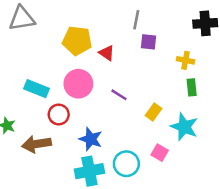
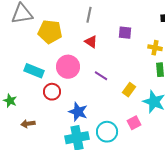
gray line: (136, 20) -> (89, 15), moved
yellow pentagon: (77, 41) -> (50, 32), moved
brown arrow: (37, 144) -> (28, 124), moved, size x0.6
pink square: (160, 153) -> (134, 123), turned 32

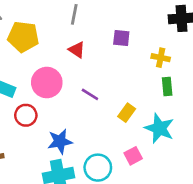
blue star: (78, 112) -> (60, 141), turned -30

